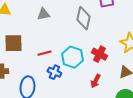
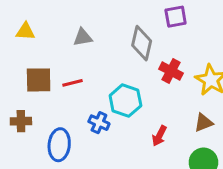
red line: (44, 53) -> (72, 83), moved
red cross: (99, 54) -> (171, 71), moved

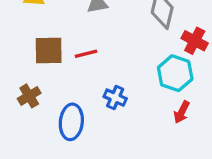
cyan hexagon: (125, 101) -> (175, 73), moved
brown cross: (21, 121) -> (29, 96), turned -30

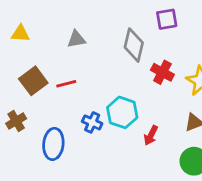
brown square: (49, 50) -> (33, 81), turned -36
cyan hexagon: (175, 73) -> (122, 112), moved

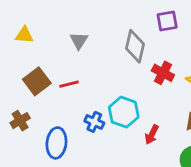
gray triangle: (76, 39) -> (79, 41), turned -48

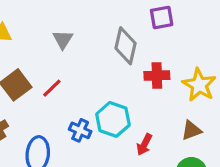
red cross: (163, 73) -> (157, 76), turned -30
red line: (69, 84) -> (52, 88), turned -30

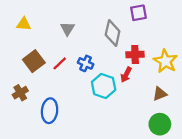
blue cross: (80, 130) -> (86, 63), moved
red arrow: (144, 144) -> (126, 75), moved

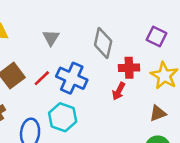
purple square: (138, 13) -> (156, 36), moved, turned 36
blue cross: (86, 63) -> (72, 78), size x1.6
cyan hexagon: (104, 86) -> (63, 117), moved

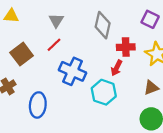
red line: (42, 78) -> (54, 45), moved
blue cross: (72, 78) -> (73, 71), moved
cyan hexagon: (63, 117) -> (104, 92), moved

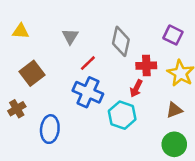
red line: (54, 45) -> (88, 63), moved

